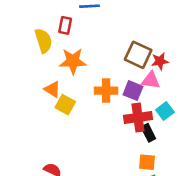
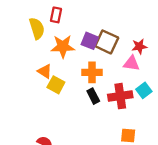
brown square: (138, 55) -> (107, 42), moved
purple square: (133, 91) -> (90, 41), moved
black rectangle: (148, 133) -> (93, 96), moved

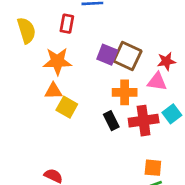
yellow semicircle: (37, 28) -> (26, 30), moved
orange star: (63, 46) -> (57, 61), moved
orange triangle: (45, 71) -> (53, 91), turned -35
orange cross: (92, 72) -> (125, 92), moved

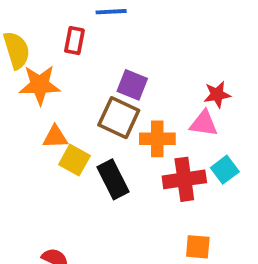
brown square: (127, 56) -> (119, 118), moved
orange star: (57, 61) -> (40, 85), moved
black rectangle: (111, 121) -> (113, 179), moved, size x1.4

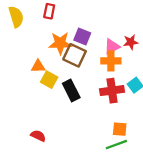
orange star: (40, 85) -> (60, 43), moved
pink triangle: (204, 123) -> (112, 46), moved, turned -35
orange cross: (157, 139) -> (111, 61), moved

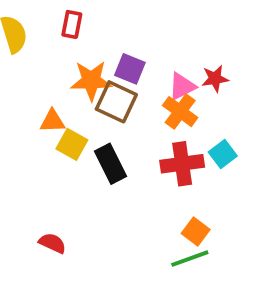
orange cross: (111, 61) -> (180, 112), turned 36
orange square: (120, 129) -> (196, 231), turned 32

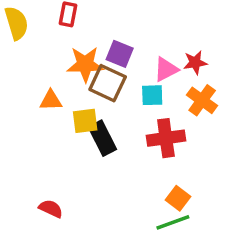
orange cross: (180, 112) -> (202, 100), moved
yellow square: (72, 144) -> (85, 121), moved, turned -36
cyan square: (223, 154) -> (152, 95), moved, turned 35

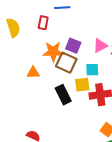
pink triangle: (166, 69) -> (100, 46), moved
yellow square: (85, 121) -> (82, 85), moved

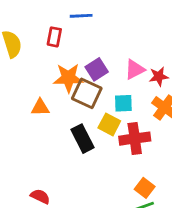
purple square: (73, 46) -> (97, 69), turned 35
yellow square: (82, 85) -> (109, 124), turned 35

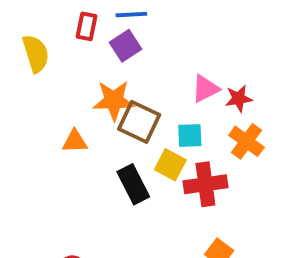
red rectangle: (54, 37) -> (86, 26), moved
purple square: (97, 69) -> (125, 46), moved

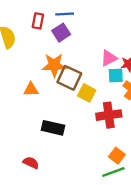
cyan square: (190, 136) -> (116, 76), moved
yellow square: (170, 165) -> (87, 93), moved
black rectangle: (133, 184) -> (53, 128), moved, turned -50

